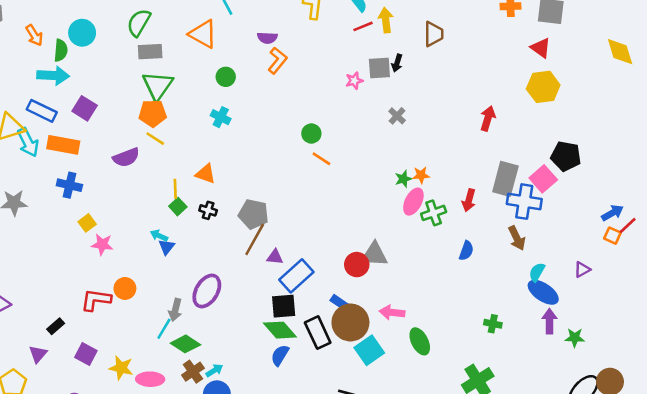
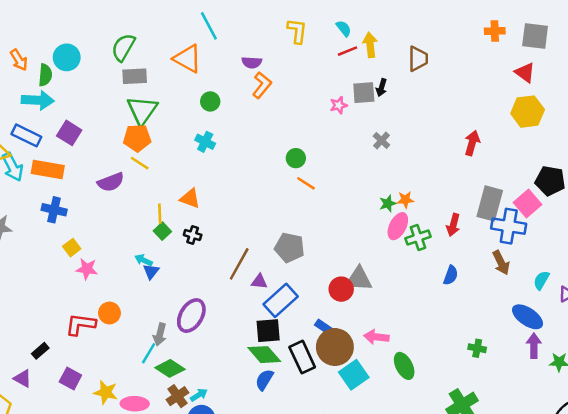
gray pentagon: (253, 214) -> (290, 248), moved
cyan semicircle: (537, 272) -> (541, 280), moved
purple triangle: (38, 354) -> (23, 378), turned -42

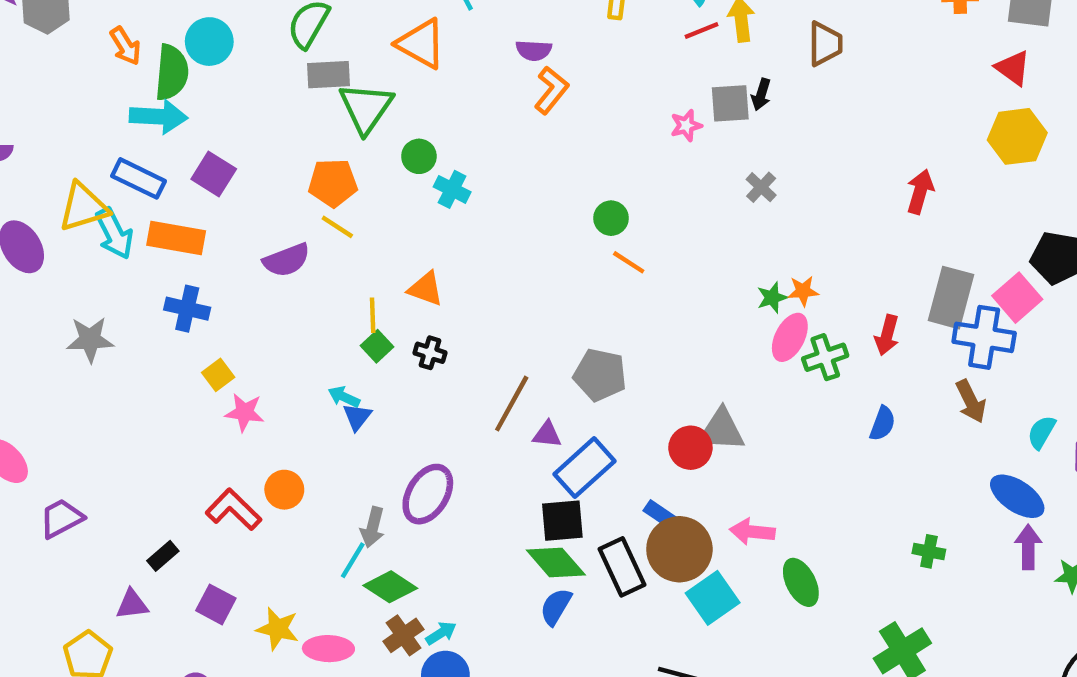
green semicircle: (45, 75) -> (172, 72), size x1.4
green circle: (210, 101) -> (419, 156), moved
green triangle: (142, 110) -> (366, 108), moved
red L-shape: (81, 324) -> (234, 510), turned 36
purple triangle: (23, 378) -> (132, 604), turned -36

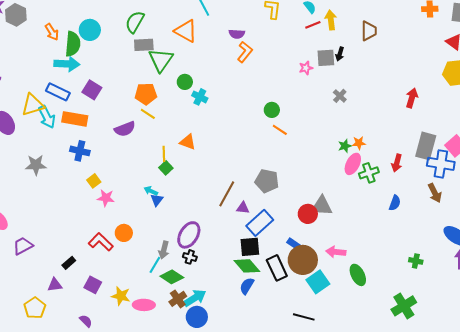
black cross: (430, 353) -> (190, 257), moved
cyan arrow: (441, 633) -> (195, 298), size x1.6

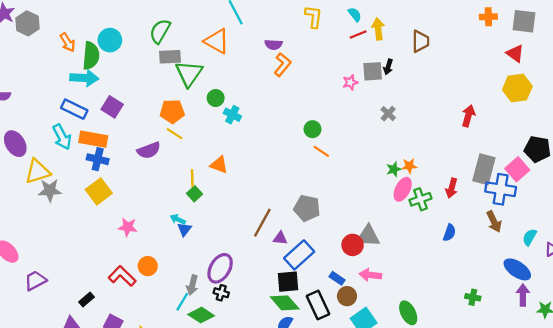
yellow triangle: (33, 105) -> (38, 171), moved
blue cross: (80, 151) -> (98, 159), moved
yellow square: (94, 181) -> (99, 191), moved, size x1.6
pink arrow: (336, 252) -> (370, 275), moved
brown circle: (303, 260) -> (347, 296), size x0.6

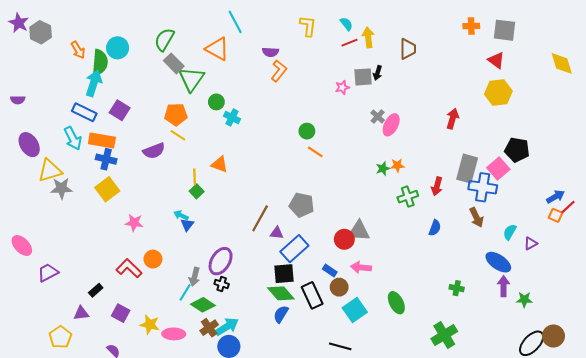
gray rectangle: (170, 57) -> (174, 63), turned 48
cyan arrow: (84, 78) -> (94, 83), turned -75
pink ellipse: (403, 189) -> (391, 125), moved

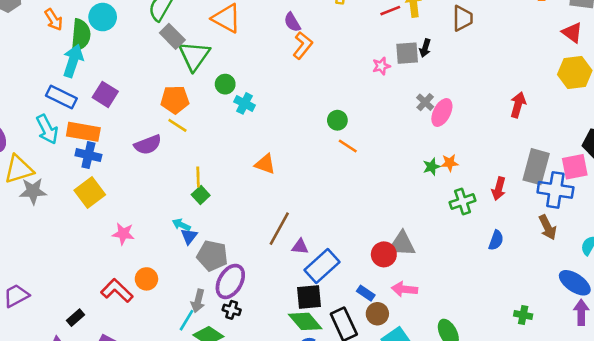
purple semicircle: (270, 52) -> (292, 22), turned 56
orange triangle: (220, 164) -> (265, 164), moved
pink square: (498, 169) -> (575, 167), turned 30
gray pentagon: (302, 205) -> (212, 256), moved

